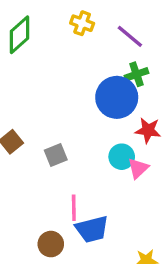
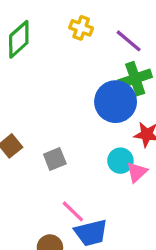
green cross: (136, 74) -> (135, 79), size x1.4
pink line: (74, 208) -> (73, 211), turned -45

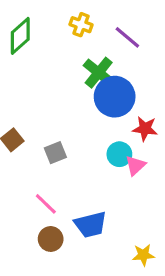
green cross: (135, 79) -> (99, 73), moved, turned -32
pink line: (73, 211) -> (46, 204), moved

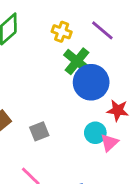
yellow cross: (81, 25) -> (62, 32), moved

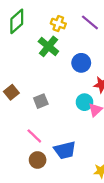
green cross: (77, 61) -> (48, 46), moved
blue circle: (91, 82) -> (81, 63), size x0.7

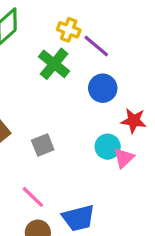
purple line: (90, 22) -> (96, 46), moved

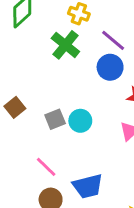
purple line: (96, 46) -> (113, 40), moved
cyan circle: (108, 147) -> (80, 121), moved

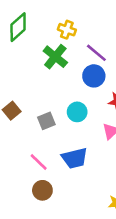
cyan circle: (80, 121) -> (77, 112), moved
blue trapezoid: (88, 186) -> (75, 158), moved

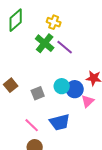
purple line: (96, 53) -> (65, 47), moved
blue circle: (94, 76) -> (75, 89), moved

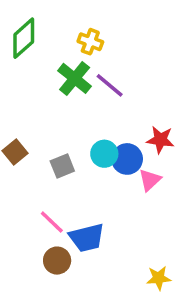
blue trapezoid: (60, 122) -> (87, 238), moved

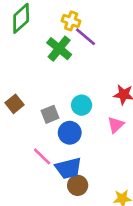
purple line: (110, 85) -> (85, 37), moved
blue circle: (127, 159) -> (70, 133), moved
brown circle: (57, 261) -> (78, 185), moved

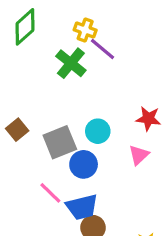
gray square: (50, 114) -> (60, 142), size x1.5

